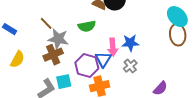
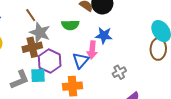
blue star: (130, 43) -> (104, 35), moved
purple hexagon: (87, 66) -> (50, 61), moved
gray cross: (130, 66) -> (119, 72), moved

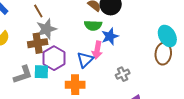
green semicircle: (70, 25) -> (93, 25), moved
gray star: (40, 33) -> (46, 29), turned 30
blue star: (104, 35) -> (110, 36), turned -30

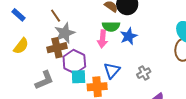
pink arrow: (97, 50) -> (102, 39), moved
blue triangle: (85, 60) -> (112, 70), moved
cyan square: (41, 72) -> (79, 77), moved

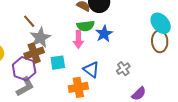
purple hexagon: (74, 62) -> (24, 69), moved
blue triangle: (112, 70) -> (91, 70), turned -30
cyan square: (79, 77) -> (58, 63), moved

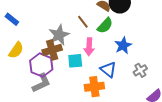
brown line: (29, 21) -> (83, 22), moved
green semicircle: (86, 26) -> (105, 26), turned -42
blue star: (104, 34) -> (123, 45), moved
pink arrow: (78, 39) -> (89, 47), moved

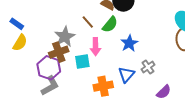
yellow semicircle: (16, 50) -> (20, 43), moved
blue triangle: (108, 70) -> (126, 75), moved, turned 36

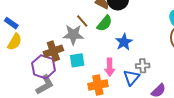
gray star: (65, 37) -> (73, 35), moved, turned 30
pink arrow: (95, 47) -> (110, 67), moved
gray cross: (148, 67) -> (143, 66), turned 32
blue triangle: (126, 75) -> (131, 78), moved

